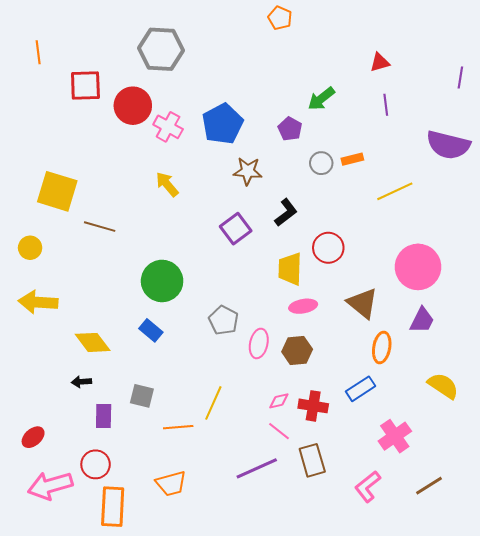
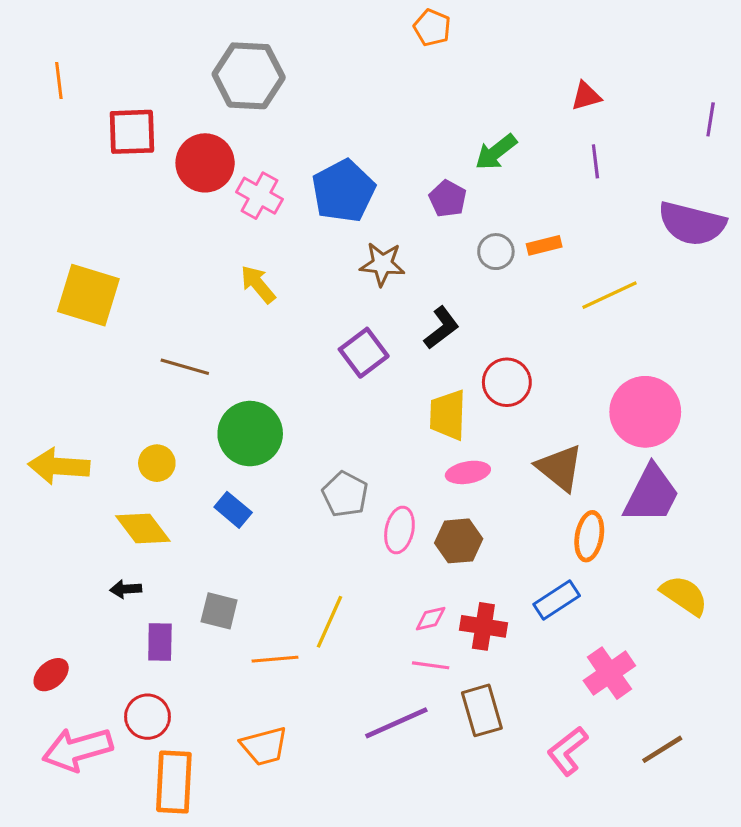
brown line: (100, 227) -> (185, 367), moved
yellow circle: (30, 248) -> (157, 463), moved
purple trapezoid: (422, 320) -> (651, 494), size x1.5
pink line: (279, 431) -> (431, 665), turned -30

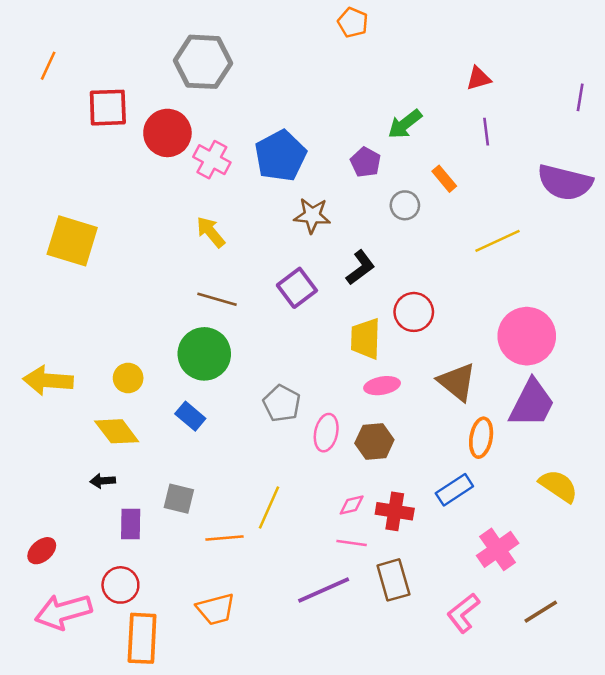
orange line: (59, 80) -> (48, 66), turned 32
orange rectangle: (544, 245) -> (444, 179), moved, turned 64
brown line: (185, 367) -> (217, 299), moved

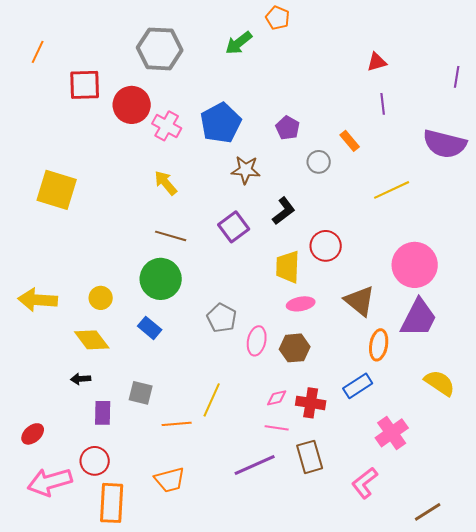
green arrow: (405, 124) -> (239, 43), moved
brown line: (541, 612) -> (428, 512), moved

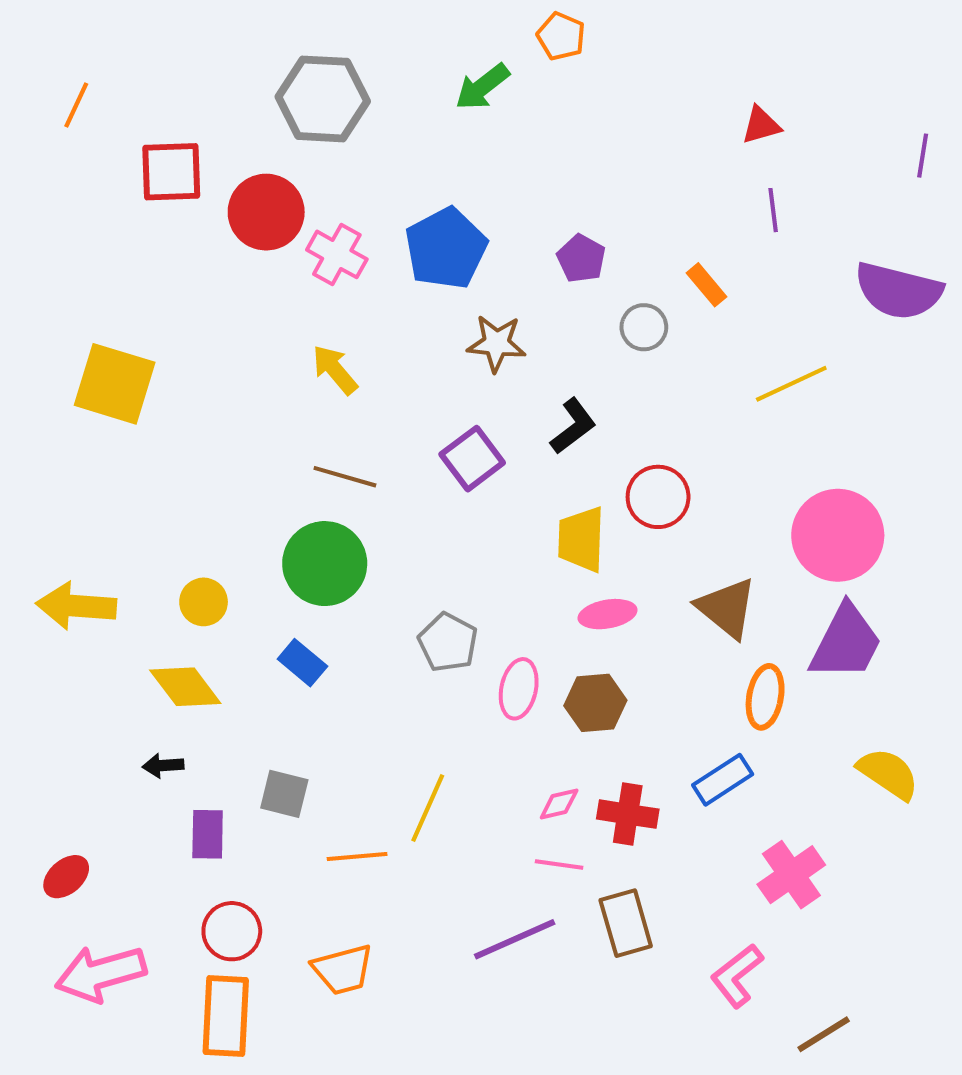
red circle: (95, 461) -> (232, 931), moved
brown line: (428, 512) -> (824, 1034), moved

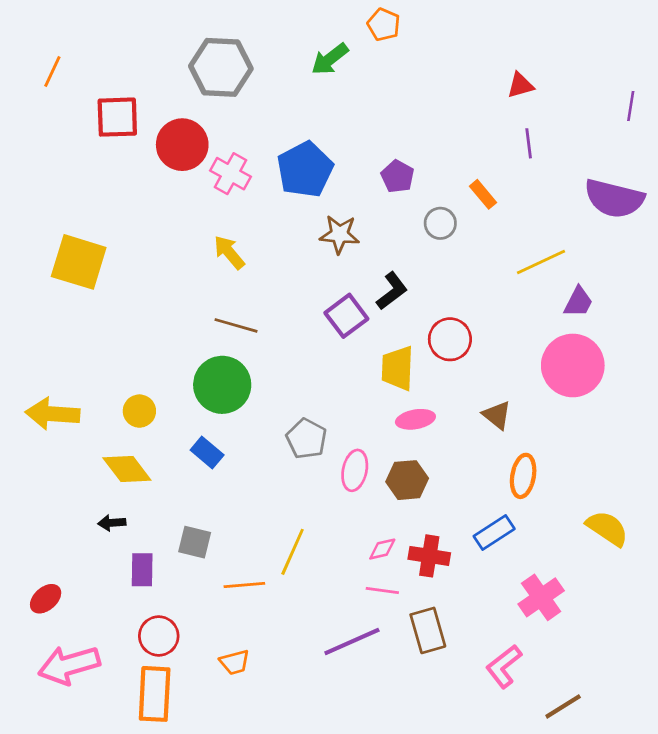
purple square: (472, 459) -> (346, 316), moved
brown triangle: (727, 608) -> (497, 415), size x0.7
purple trapezoid: (846, 642) -> (578, 302), moved, size x0.6
orange trapezoid: (343, 970) -> (235, 662), size x0.7

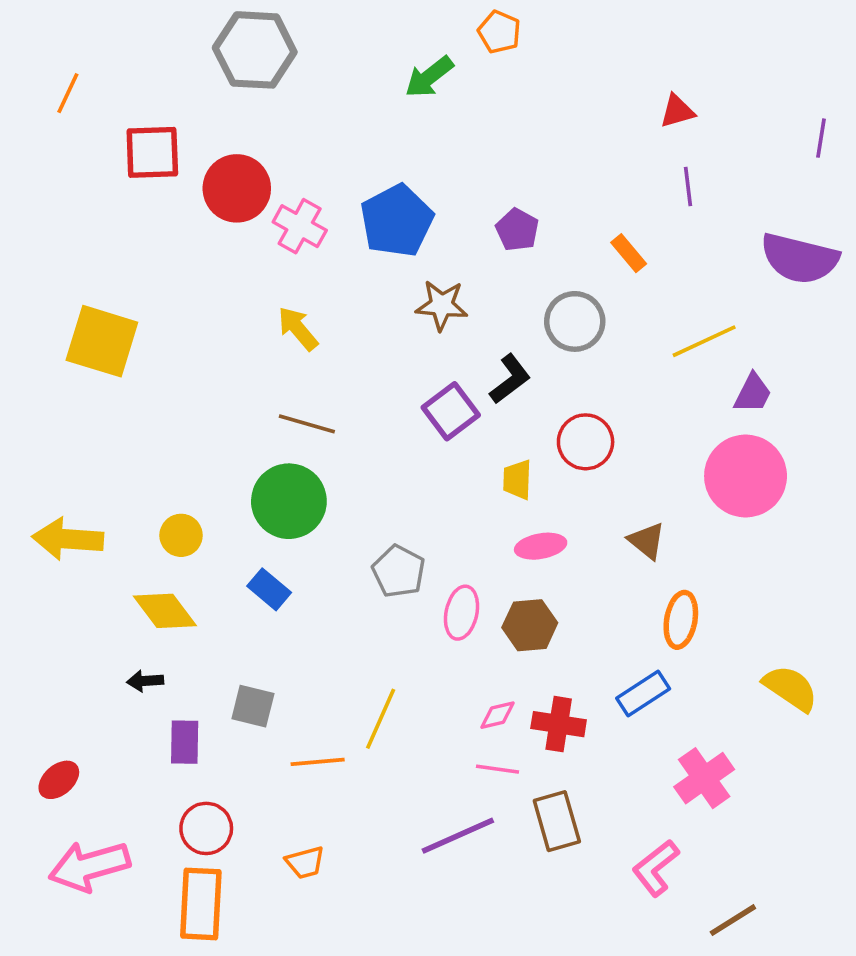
gray hexagon: (221, 67) -> (255, 50), moved
gray circle: (440, 223) -> (575, 321), moved, size x1.4
yellow trapezoid: (397, 368) -> (517, 480), size x0.7

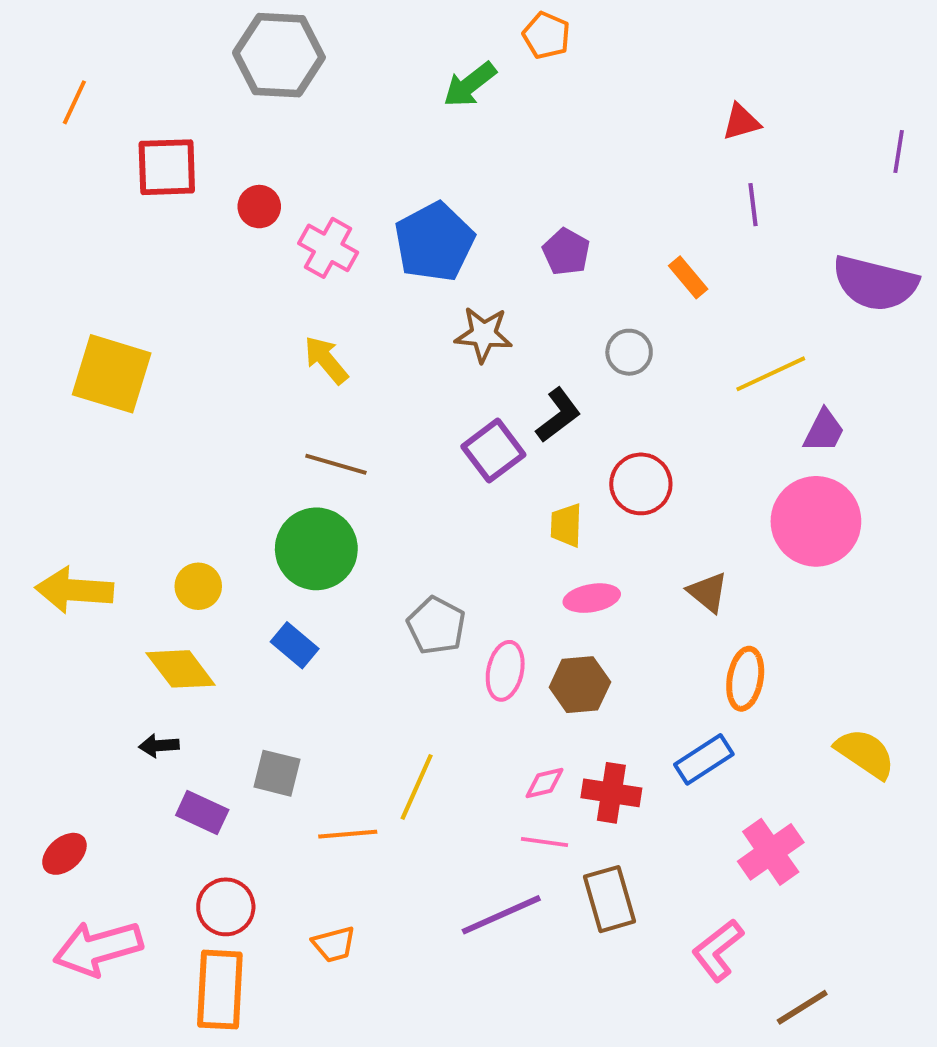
red circle: (237, 188) -> (259, 207), size x0.6
gray circle: (575, 321) -> (629, 352), size x0.7
purple rectangle: (185, 742) -> (202, 812), turned -66

